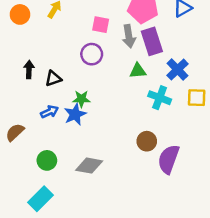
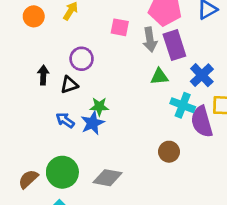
purple circle: (92, 54) -> (82, 59), moved
blue arrow: (49, 112) -> (65, 120), turned -120
brown semicircle: (15, 132) -> (28, 179), moved
purple semicircle: (169, 159) -> (202, 122), moved, turned -36
green circle: (47, 160) -> (62, 172), size x1.5

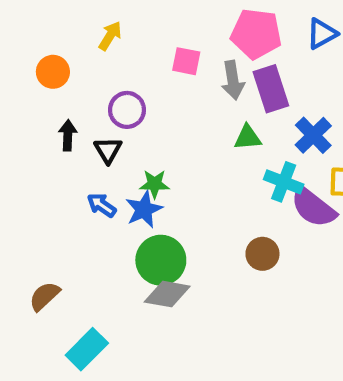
orange circle: (34, 16) -> (53, 72), moved
black triangle: (69, 85) -> (108, 150), turned -42
purple semicircle: (202, 122) -> (313, 207), turned -36
green circle: (62, 172) -> (161, 260), moved

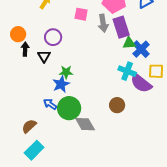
orange circle: (53, 72) -> (18, 34), moved
green triangle: (248, 137) -> (129, 43), moved
blue arrow: (102, 205) -> (50, 104), moved
gray diamond: (167, 294) -> (85, 124), moved, turned 50
brown semicircle: (44, 296) -> (29, 126), moved

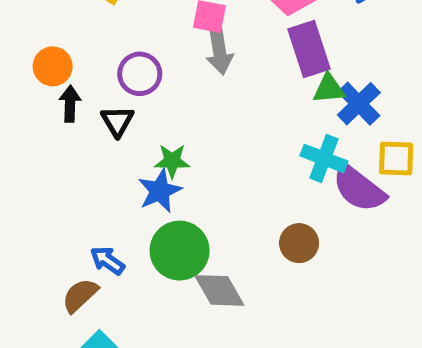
gray arrow: (103, 23) -> (219, 51), moved
blue arrow: (50, 104) -> (107, 261), moved

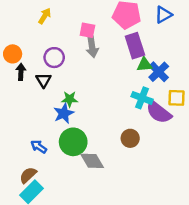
brown semicircle: (80, 295) -> (28, 175), moved

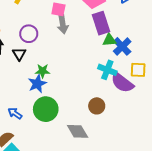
gray diamond: (92, 161) -> (78, 131), moved

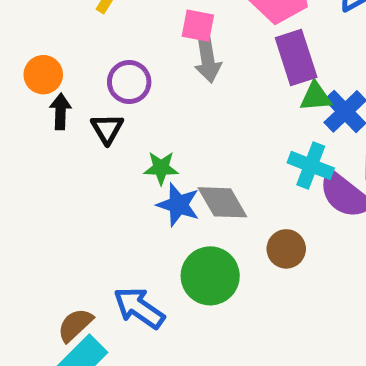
blue star: (37, 84) -> (178, 205), moved, turned -30
green circle: (46, 109) -> (210, 276), moved
blue arrow: (15, 113) -> (139, 308), moved, size x1.5
gray diamond: (78, 131) -> (222, 202), moved

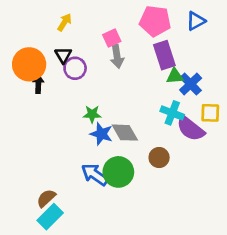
pink square: (198, 26) -> (112, 38), turned -36
orange circle: (43, 75) -> (29, 64), size x1.6
black triangle: (107, 129) -> (63, 55), moved
blue arrow: (139, 308) -> (95, 175), moved

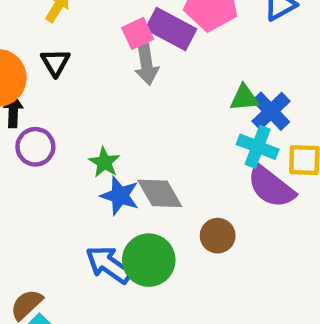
purple rectangle: (164, 55) -> (171, 29), moved, turned -44
purple circle: (75, 68) -> (35, 147), moved
cyan cross: (172, 113) -> (258, 147), moved
green star: (92, 114) -> (104, 162), turned 30

